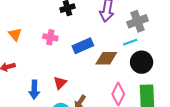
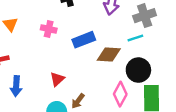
black circle: (142, 62) -> (138, 70), moved
blue arrow: (34, 90) -> (16, 86), moved

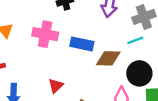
pink cross: (49, 29) -> (45, 34), size x1.5
blue rectangle: (84, 40) -> (82, 44), turned 35

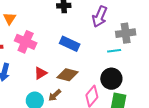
pink cross: (45, 34) -> (26, 42), moved
brown diamond: (108, 58) -> (68, 75), moved

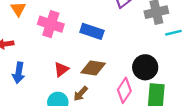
pink cross: (26, 42) -> (51, 24), moved
cyan line: (114, 51) -> (173, 33), moved

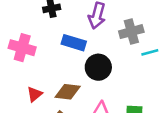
blue rectangle: (92, 31) -> (74, 43), moved
black circle: (145, 67) -> (98, 67), moved

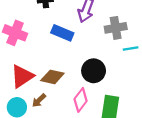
black circle: (98, 67) -> (94, 71), moved
red triangle: (35, 94) -> (22, 76), size x1.6

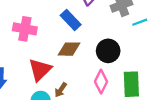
blue rectangle: (62, 33) -> (71, 20), turned 35
brown diamond: (52, 77) -> (69, 49), moved

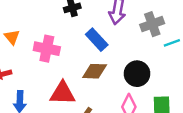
red triangle: (40, 70) -> (63, 93), turned 45

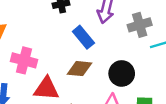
pink cross: (47, 49) -> (24, 60), moved

